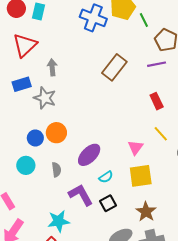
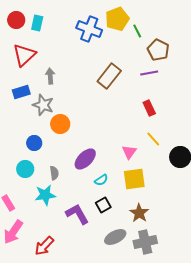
orange circle: (56, 133) -> (60, 124), moved
purple L-shape: (81, 195) -> (77, 214), moved
cyan star: (59, 221) -> (45, 195), moved

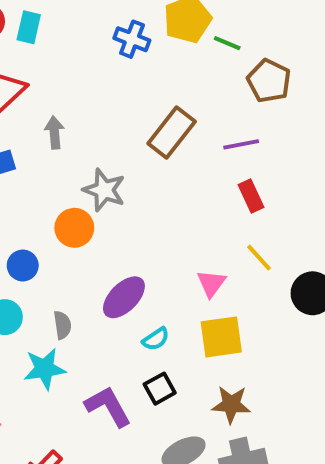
blue cross: (89, 29) -> (132, 39), size x0.7
green line: (137, 31) -> (227, 43), turned -40
purple line: (149, 73) -> (241, 144), moved
gray star: (43, 105) -> (104, 190), moved
brown star: (139, 213) -> (231, 404), turned -30

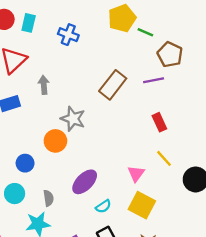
blue cross: (132, 39) -> (68, 35), moved
purple line: (241, 144) -> (154, 80), moved
yellow square: (221, 337) -> (142, 205), turned 36

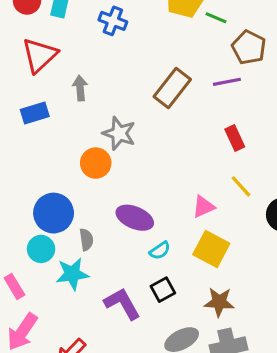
blue circle: (25, 163) -> (54, 213), moved, size x1.6
pink triangle: (136, 174) -> (204, 207), turned 30
purple ellipse: (85, 182) -> (135, 218), turned 68
cyan circle: (15, 194) -> (41, 249), moved

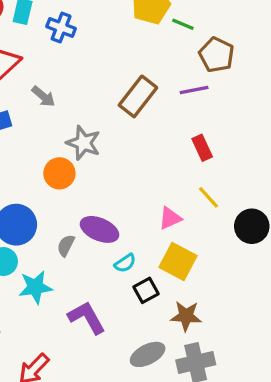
blue cross: (113, 21) -> (61, 28), moved
gray arrow: (80, 88) -> (43, 96), turned 135
gray semicircle: (86, 240) -> (66, 245), moved, turned -145
black square: (163, 290) -> (146, 290), moved

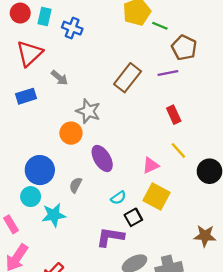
purple ellipse: (100, 229) -> (102, 158), moved, turned 36
brown star: (186, 316) -> (205, 236), moved
purple L-shape: (87, 318) -> (110, 237), moved, turned -52

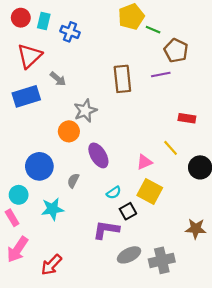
brown rectangle: (128, 78) -> (122, 79), turned -44
blue rectangle: (26, 96) -> (26, 96), size x1.4
gray star: (88, 111) -> (85, 111), turned 30
red rectangle: (174, 115) -> (187, 118), moved, turned -56
cyan circle: (31, 197) -> (19, 195), moved

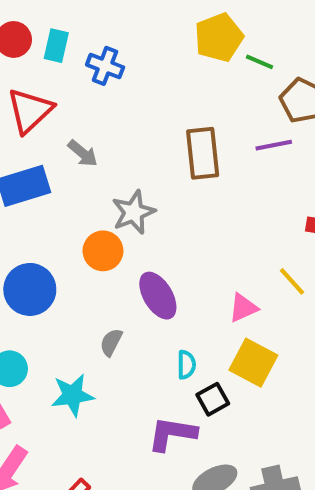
blue circle: (39, 166) -> (30, 289), moved
cyan semicircle: (114, 193) -> (186, 365), turned -56

